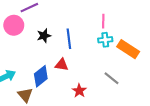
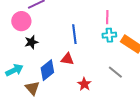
black star: (44, 36) -> (31, 42), moved

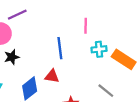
pink line: (107, 17) -> (86, 26), moved

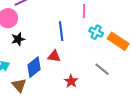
cyan cross: (99, 49) -> (96, 32), turned 32

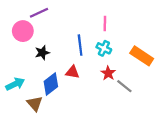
cyan cross: (96, 32) -> (104, 48), moved
black star: (18, 39) -> (42, 53), moved
red star: (71, 81) -> (108, 73), moved

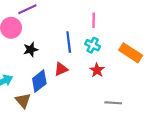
red triangle: (73, 72) -> (61, 69), turned -32
gray line: (124, 86) -> (113, 103), moved, turned -35

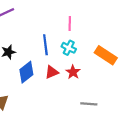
red triangle: (61, 69) -> (52, 72), moved
blue diamond: (39, 81) -> (26, 72), moved

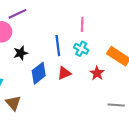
red star: (73, 72) -> (97, 73), moved
gray line: (89, 104) -> (116, 105), moved

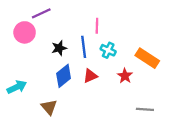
pink line: (82, 24) -> (97, 26), moved
black star: (21, 53) -> (59, 48), moved
brown triangle: (13, 103) -> (49, 107), moved

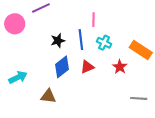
pink circle: (25, 32) -> (15, 24), moved
brown triangle: (49, 107) -> (48, 96), turned -42

